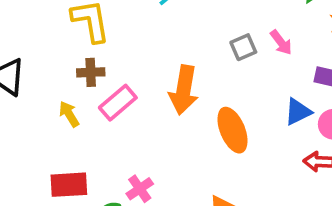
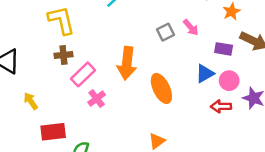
yellow arrow: (69, 114) -> (31, 101), moved
pink cross: (140, 189) -> (97, 99), moved

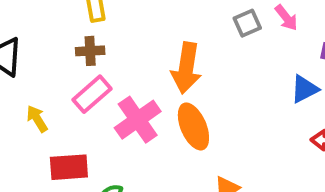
pink rectangle: (83, 74) -> (92, 94), moved
orange ellipse: (161, 88) -> (193, 126), moved
pink cross: (97, 99) -> (138, 120), size x1.6

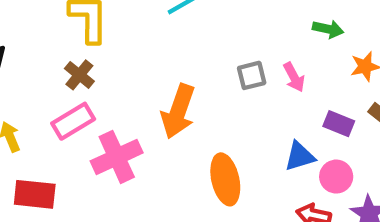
brown cross: (90, 51) -> (79, 75), turned 32
orange ellipse: (193, 126) -> (225, 179), moved

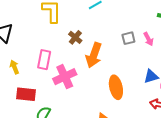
brown cross: (79, 75) -> (75, 37), moved
pink rectangle: (73, 121) -> (44, 60), turned -48

